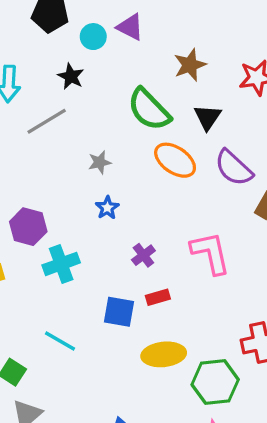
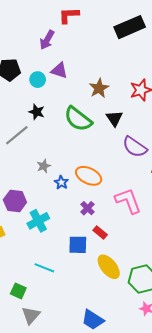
black star: (71, 76) -> (37, 112), moved
orange ellipse: (175, 160) -> (89, 176), moved
gray star: (100, 162) -> (44, 166), moved
red rectangle: (158, 297) -> (100, 233), turned 64
yellow ellipse: (164, 354) -> (109, 267), turned 65

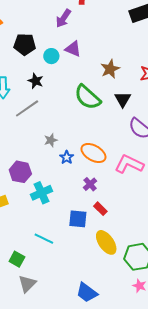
black star: (37, 112) -> (36, 81), moved
pink L-shape: (128, 201) -> (129, 164), moved, turned -48

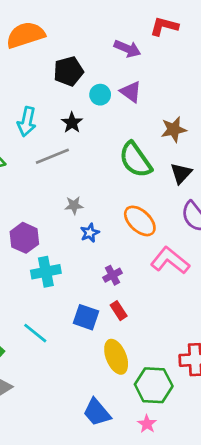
purple arrow: (63, 18) -> (127, 49), turned -114
black pentagon: (25, 44) -> (69, 71), turned -30
orange ellipse: (93, 153) -> (140, 221), moved
blue trapezoid: (87, 293) -> (97, 412), moved

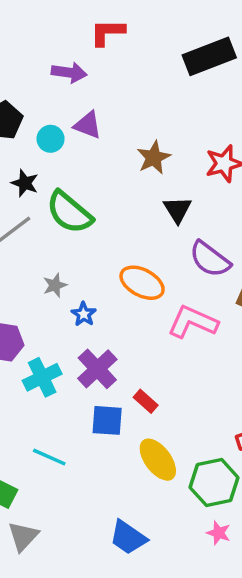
green semicircle: (135, 160) -> (69, 212), moved
purple cross: (113, 275) -> (97, 369), moved, size x1.6
blue trapezoid: (97, 412) -> (128, 537), moved

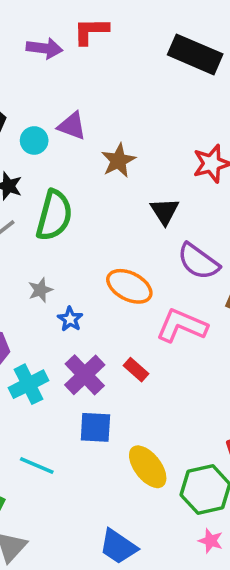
black rectangle: (209, 56) -> (195, 54), turned 45
purple arrow: (69, 72) -> (44, 48), moved
brown star: (154, 158) -> (118, 161), moved
green semicircle: (69, 212) -> (54, 215), turned -114
red rectangle: (146, 401) -> (136, 370), moved

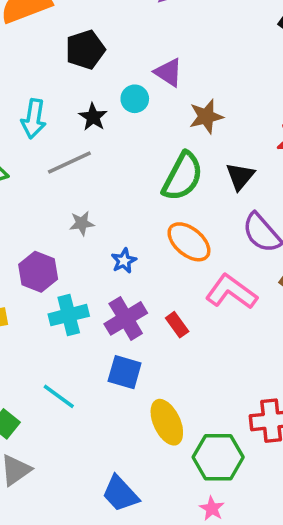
cyan circle: (34, 140) -> (135, 99), moved
green semicircle: (54, 215) -> (183, 176), moved
gray star: (40, 290) -> (82, 223), moved

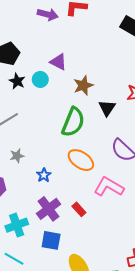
black star: (93, 117) -> (17, 81), moved
black triangle: (240, 176) -> (107, 108), moved
cyan cross: (69, 315) -> (17, 225), moved

